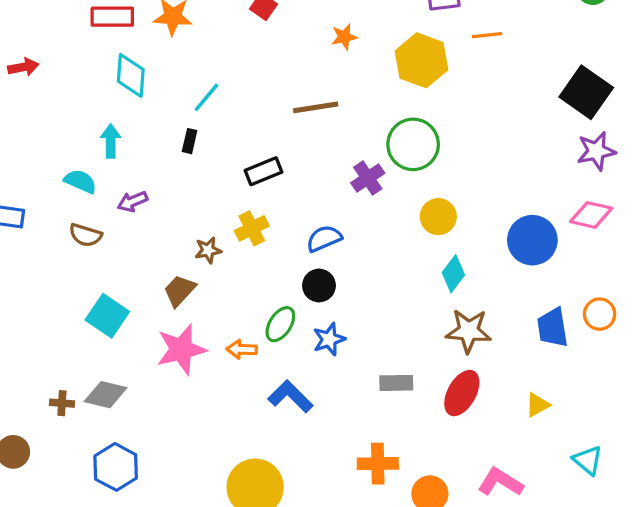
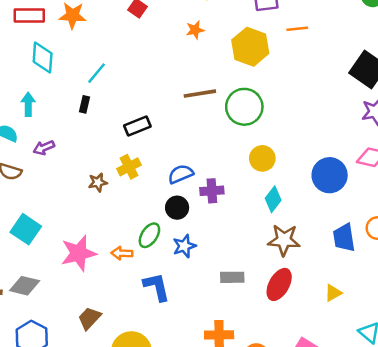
brown line: (316, 107) -> (200, 94), moved
purple cross: (368, 178) -> (212, 191), moved, turned 30
brown trapezoid: (180, 291) -> (89, 318), moved
blue L-shape: (290, 396) -> (157, 287), turned 32

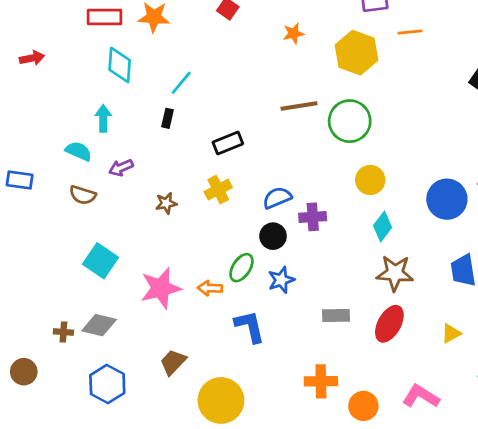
brown star: (98, 182) -> (166, 203), moved

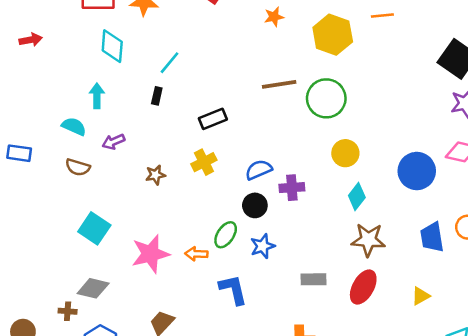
brown cross: (63, 332) -> (68, 311), moved

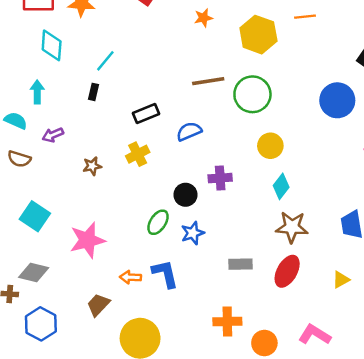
blue semicircle: (259, 170) -> (189, 131), moved
blue circle: (417, 171) -> (337, 100), moved
orange arrow: (196, 254) -> (130, 277), moved

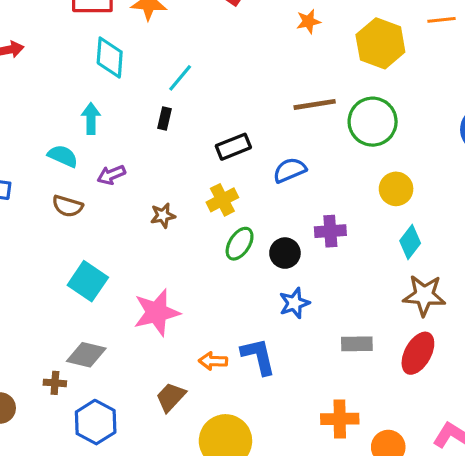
green ellipse: (158, 222) -> (240, 244), moved

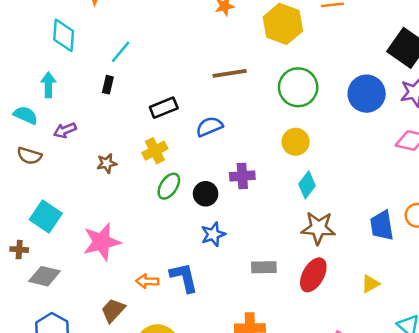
green circle: (373, 122) -> (298, 87), moved
brown cross: (55, 383) -> (19, 250), moved

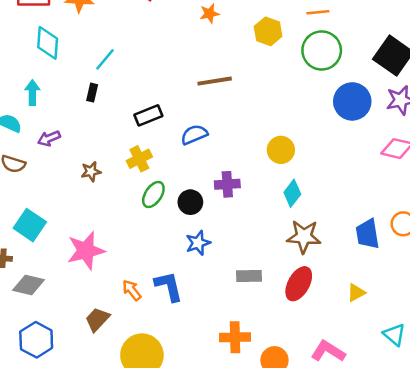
yellow hexagon: (283, 24) -> (268, 31), size x0.7
green circle: (298, 87) -> (322, 50), moved
orange arrow: (147, 281) -> (132, 290), turned 50

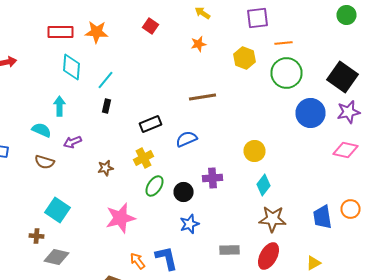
cyan line: (105, 59) -> (106, 80), moved
pink star: (86, 251) -> (120, 218), moved

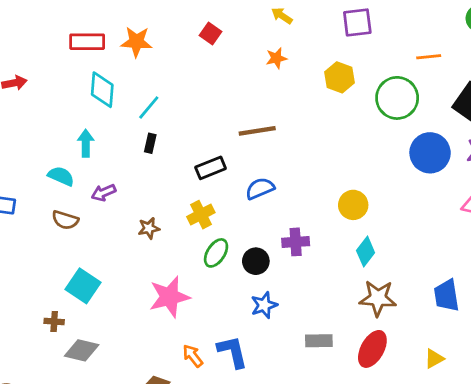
orange line: (284, 43) -> (429, 57), moved
brown line: (202, 97) -> (257, 131), moved

